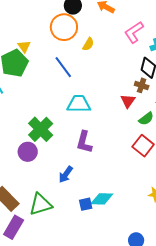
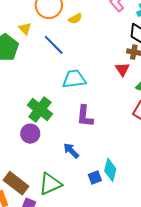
yellow semicircle: (88, 44) -> (75, 19), turned 40
yellow triangle: (24, 47) -> (25, 29), moved
blue arrow: (66, 174) -> (71, 151), turned 108
cyan diamond: (102, 199) -> (110, 170), turned -70

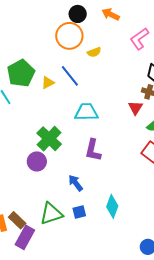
yellow triangle: (25, 29) -> (48, 83), moved, turned 40
blue square: (95, 177) -> (79, 212), moved
brown rectangle: (16, 183) -> (17, 220), moved, size x0.7

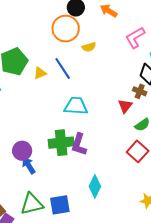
green cross: (49, 139) -> (61, 143), moved, turned 35
blue arrow: (76, 183) -> (29, 165), moved
cyan diamond: (112, 206) -> (95, 186), moved
blue square: (79, 212) -> (60, 205), size x1.5

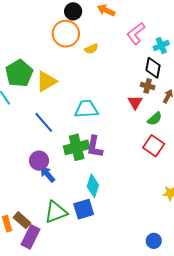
blue line: (63, 68) -> (44, 122), moved
yellow triangle: (40, 73) -> (46, 81), size x1.6
cyan diamond: (95, 186) -> (93, 186), moved

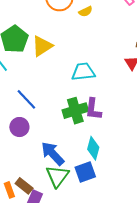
blue line: (44, 122) -> (26, 99), moved
purple circle: (39, 161) -> (19, 127), moved
blue arrow: (47, 174) -> (53, 153), moved, size x1.5
green triangle: (56, 212) -> (57, 176), turned -30

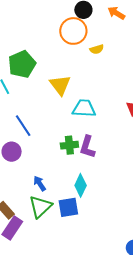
yellow triangle: (42, 46) -> (60, 85), moved, turned -45
green cross: (75, 111) -> (69, 145), size x0.7
blue arrow: (53, 153) -> (40, 183), size x0.6

